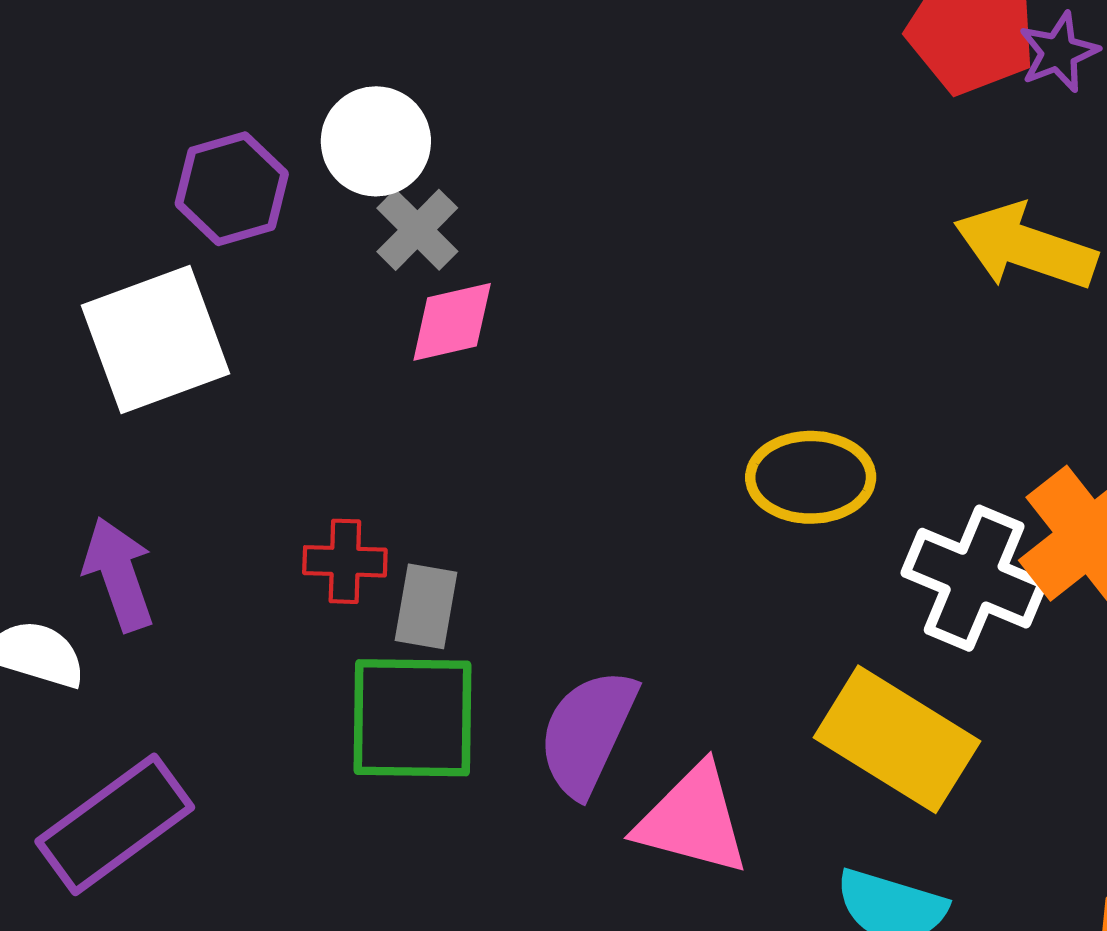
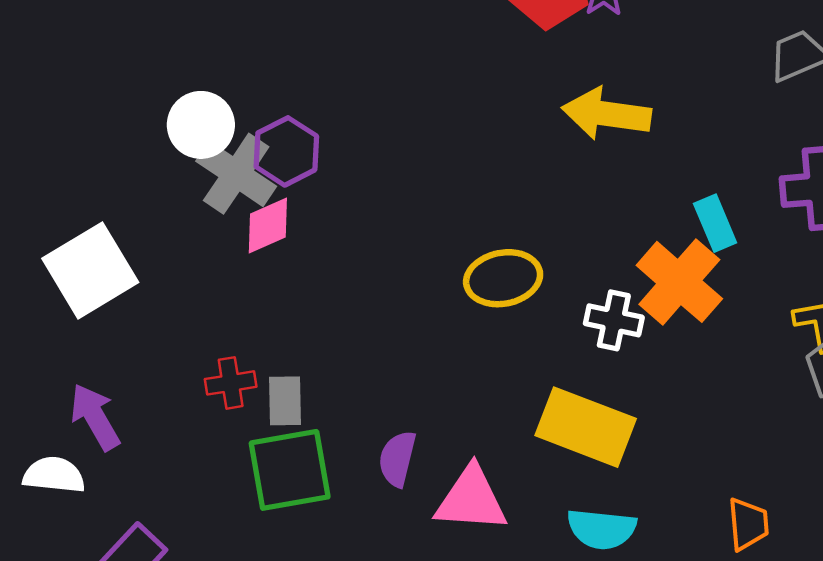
purple hexagon: (232, 189) -> (286, 151), moved
gray cross: (417, 230) -> (236, 174), size x1.5
white cross: (974, 578) -> (614, 320), size x0.7
purple semicircle: (587, 732) -> (397, 459), size x0.7

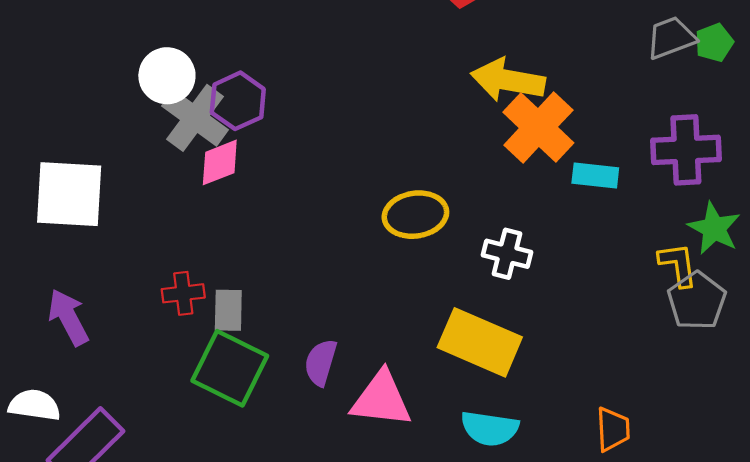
cyan rectangle: (715, 223) -> (595, 176), turned -63
white square: (90, 270) -> (69, 194), turned 32
orange cross: (679, 282) -> (538, 128), moved
green square: (290, 470) -> (230, 368), turned 34
white semicircle: (54, 475) -> (34, 405), moved

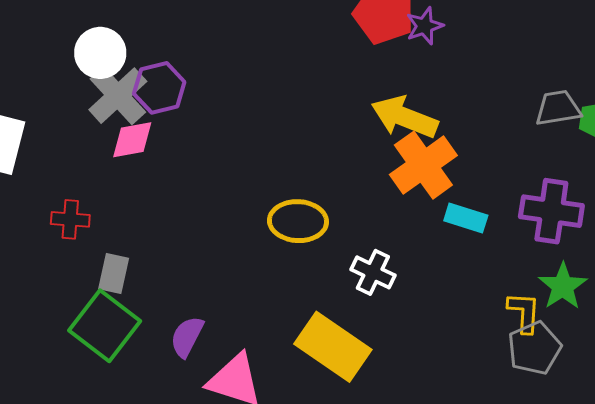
red cross: (183, 293) -> (70, 219), moved

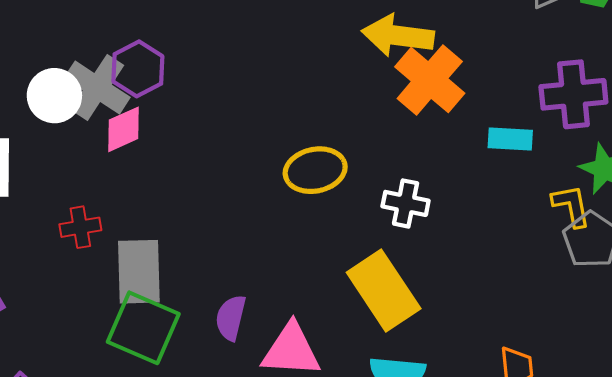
white circle: (100, 53) -> (54, 96), moved
cyan rectangle: (466, 218) -> (510, 139), moved
gray rectangle: (114, 274) -> (139, 272), size x1.6
yellow rectangle: (333, 347) -> (384, 290), turned 36

